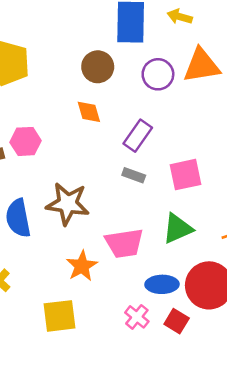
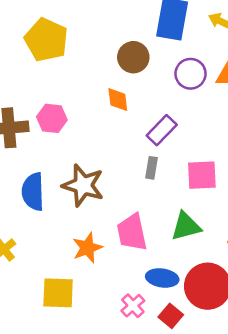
gray rectangle: (134, 175) -> (151, 168), turned 70
pink trapezoid: (124, 243) -> (132, 232), turned 78

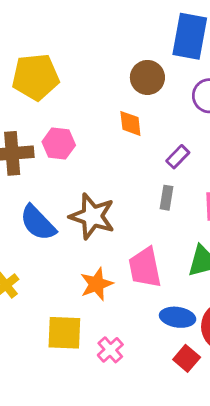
yellow pentagon: (46, 40) -> (36, 77), moved, turned -30
purple rectangle: (162, 130) -> (178, 157), size x0.7
blue semicircle: (33, 192) -> (38, 223), turned -42
pink cross: (133, 306) -> (110, 350), moved

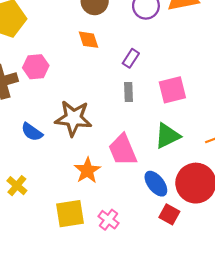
blue semicircle: (38, 223) -> (32, 132), size x0.7
blue ellipse: (178, 317) -> (156, 184), turned 55

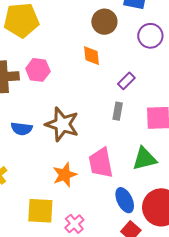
blue semicircle: (32, 132) -> (22, 129), turned -40

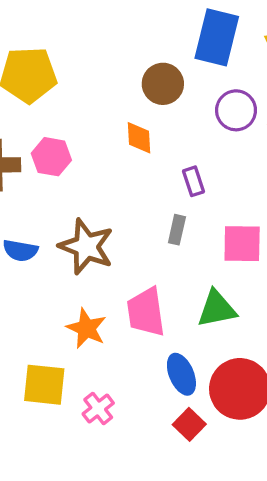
purple rectangle: (126, 81) -> (193, 181), turned -66
orange star: (65, 175) -> (86, 328), turned -30

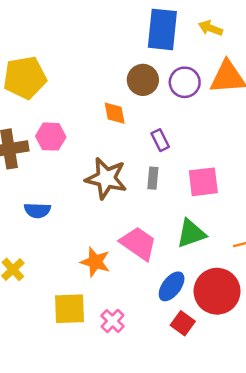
brown circle: (163, 84) -> (143, 80), moved
brown star: (86, 247) -> (106, 178), moved
pink trapezoid: (146, 312) -> (138, 243), turned 141
blue ellipse: (181, 374) -> (172, 286), turned 68

